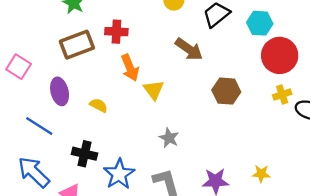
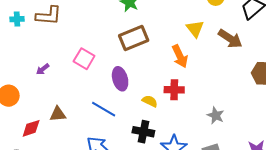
red cross: (116, 32) -> (174, 90), moved
yellow triangle: (154, 90) -> (195, 29), moved
yellow semicircle: (99, 105) -> (150, 101), moved

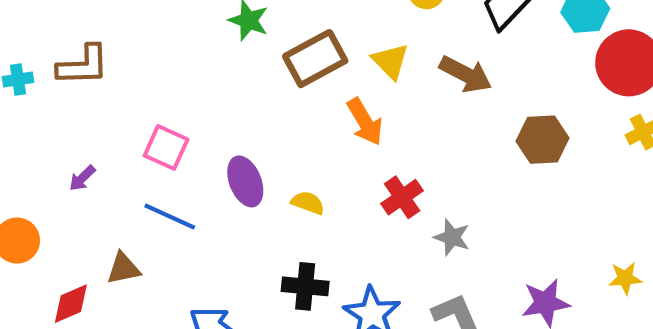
brown rectangle: (134, 38) -> (315, 59), moved
red cross: (174, 90) -> (402, 197), moved, turned -30
yellow semicircle: (150, 101) -> (308, 203), moved
blue line: (104, 109) -> (170, 216), moved

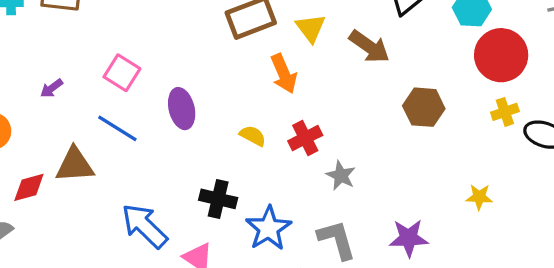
yellow semicircle: (308, 203) -> (253, 136), moved
brown triangle: (123, 268) -> (75, 165), size x1.4
yellow star: (625, 278) -> (479, 197), moved

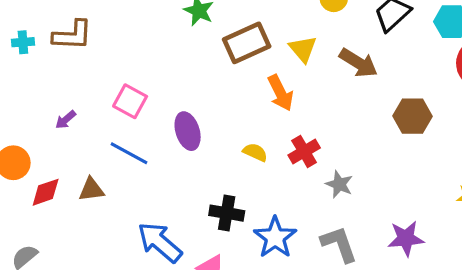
brown triangle: (75, 165) -> (91, 190), size x0.7
red diamond: (29, 187) -> (46, 192), moved

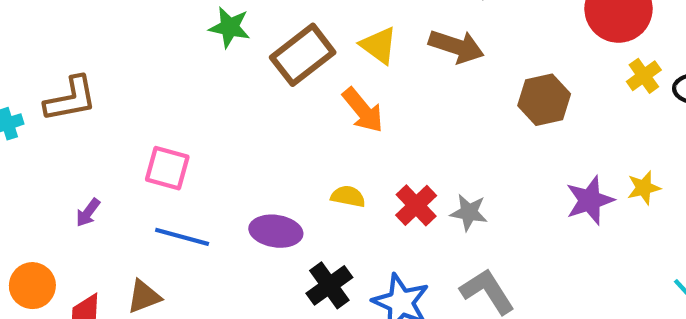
purple ellipse: (188, 131) -> (276, 231), moved, turned -51
red cross: (304, 151) -> (416, 205), moved
black cross: (227, 213) -> (329, 285), turned -32
purple star: (406, 238) -> (590, 200), moved

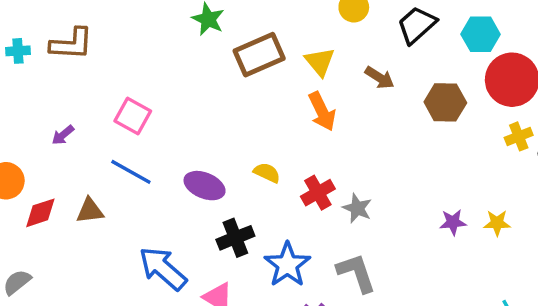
brown arrow: (456, 46) -> (380, 78), size x0.7
brown hexagon: (544, 100) -> (445, 102), moved
orange arrow: (363, 110) -> (322, 111), moved
purple star: (590, 200) -> (453, 222), size x0.7

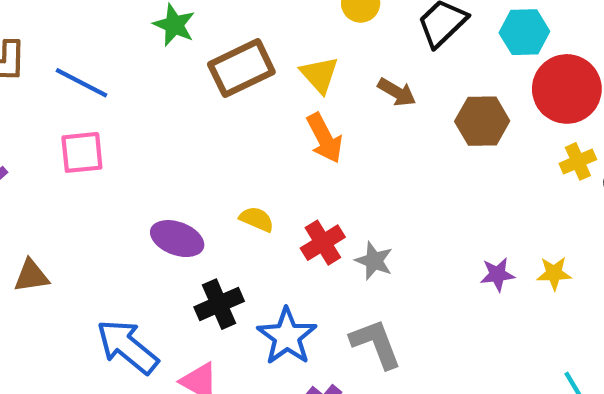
pink square: (133, 116) -> (82, 152), turned -33
blue line: (131, 172) -> (82, 83), moved

